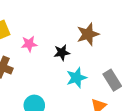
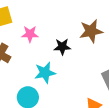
cyan star: (76, 78) -> (45, 73), moved

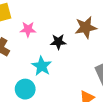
cyan star: (45, 73) -> (42, 66), turned -30

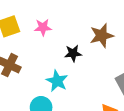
pink star: (28, 29) -> (43, 27), moved

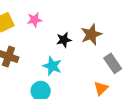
brown star: (102, 36) -> (91, 34), moved

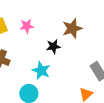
brown star: (91, 34) -> (72, 28), moved

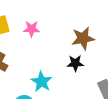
black star: (53, 47) -> (75, 63), moved

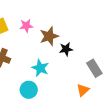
brown star: (83, 38) -> (49, 36), moved

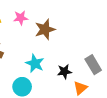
black star: (66, 49) -> (64, 72), moved

